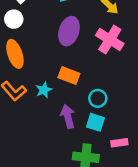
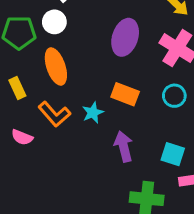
cyan circle: (98, 98) -> (174, 96), moved
cyan square: (95, 122) -> (173, 154), moved

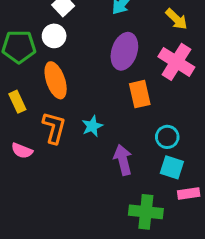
orange rectangle: (125, 94) -> (140, 94), moved, turned 56
cyan circle: (174, 96) -> (167, 137), moved
orange L-shape: (54, 114) -> (54, 128), turned -124

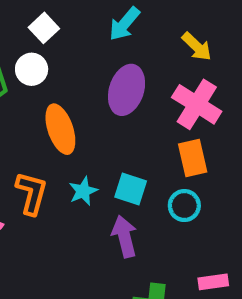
orange ellipse: (56, 80) -> (60, 129), moved
orange rectangle: (140, 94) -> (193, 158), moved
cyan square: (172, 167) -> (131, 189), moved

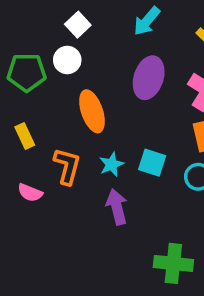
purple arrow: (124, 237) -> (117, 207), moved

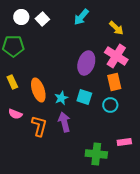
white circle: (67, 60) -> (21, 17), moved
purple ellipse: (149, 78) -> (86, 63), moved
orange ellipse: (92, 111) -> (38, 90), moved
orange L-shape: (67, 166) -> (39, 126), moved

